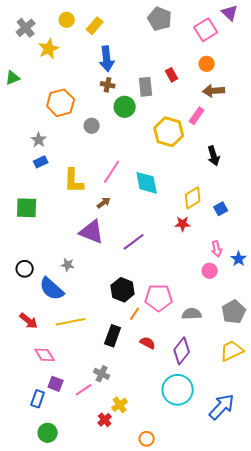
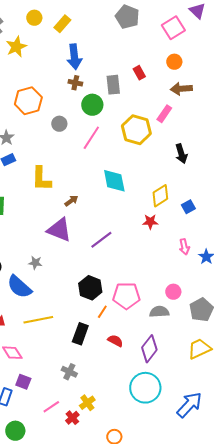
pink line: (112, 172) -> (91, 138), moved
pink circle: (210, 271) -> (173, 292), moved
pink line: (84, 390) -> (51, 407), moved

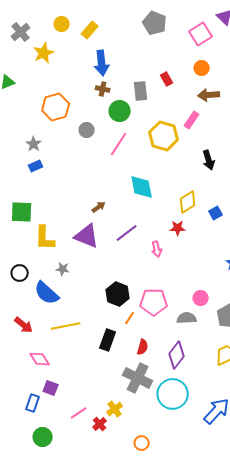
yellow L-shape: (41, 179) -> (45, 238), moved
purple line: (101, 240) -> (127, 233), moved
pink arrow: (184, 247) -> (157, 249), moved
red semicircle: (115, 341) -> (143, 347), turned 77
gray cross: (69, 372) -> (138, 378), moved, size x1.8

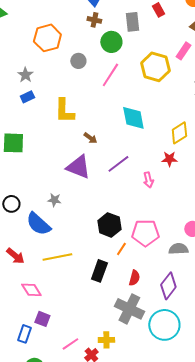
brown arrow: (99, 207) -> (90, 138), turned 72
yellow L-shape: (45, 238) -> (64, 111), moved
yellow cross: (115, 409) -> (106, 340), turned 35

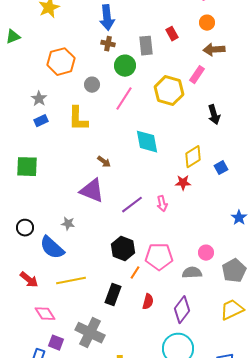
yellow L-shape: (64, 111) -> (78, 119), moved
purple line: (118, 164) -> (132, 205), moved
gray cross: (129, 309) -> (90, 333), moved

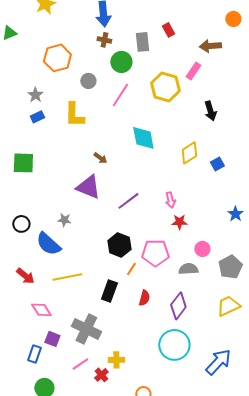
orange circle: (207, 23) -> (233, 19), moved
red star: (183, 183) -> (179, 222), moved
pink arrow: (162, 204) -> (170, 200), moved

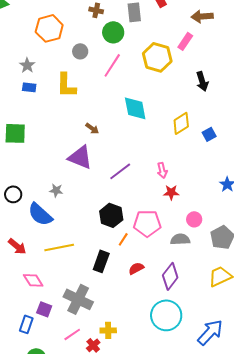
blue rectangle: (37, 117) -> (29, 87), turned 32
red semicircle: (144, 298) -> (136, 268), turned -133

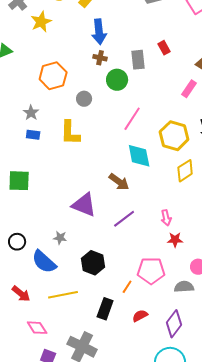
yellow hexagon: (157, 57) -> (174, 136), moved
pink line: (112, 65) -> (132, 119), moved
brown arrow: (92, 128) -> (119, 182), moved, size x1.5
black hexagon: (111, 215) -> (93, 263), moved

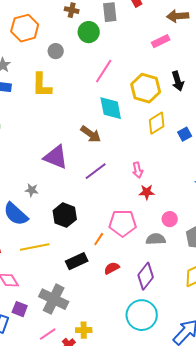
pink rectangle: (189, 89) -> (161, 41), turned 30
black rectangle: (105, 309) -> (77, 261), turned 45

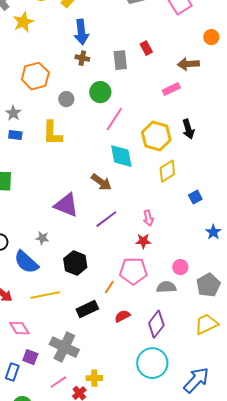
green circle: (89, 32) -> (100, 92), moved
blue square: (185, 134) -> (195, 197), moved
red star: (147, 192) -> (143, 241), moved

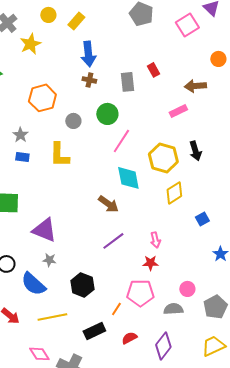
purple triangle: (66, 205) -> (44, 230), moved
pink diamond: (19, 328) -> (39, 354), moved

